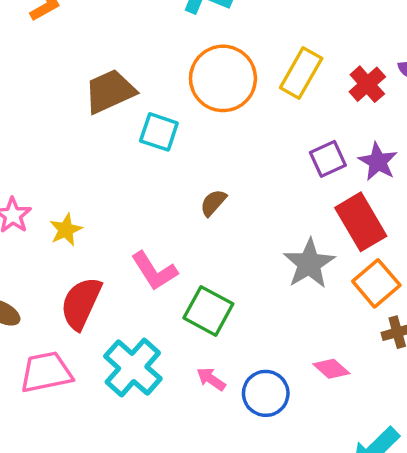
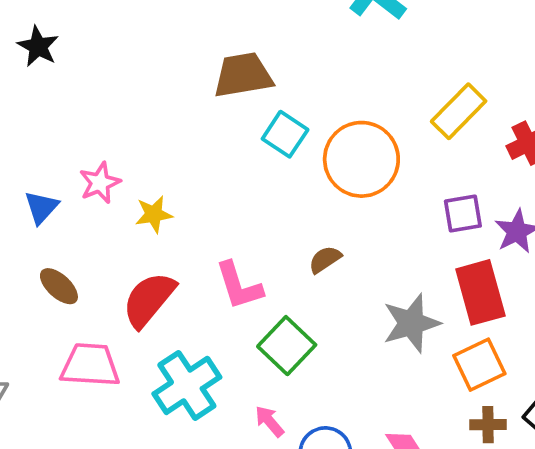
orange circle: (223, 78) -> (361, 159), moved
brown semicircle: (213, 203) -> (325, 259), moved

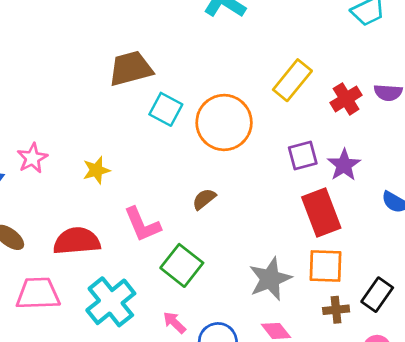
yellow star: (154, 214) -> (96, 170), moved
red semicircle: (149, 300) -> (77, 241), turned 51
gray star: (411, 323) -> (270, 279), moved
orange square: (479, 365) -> (326, 266), turned 33

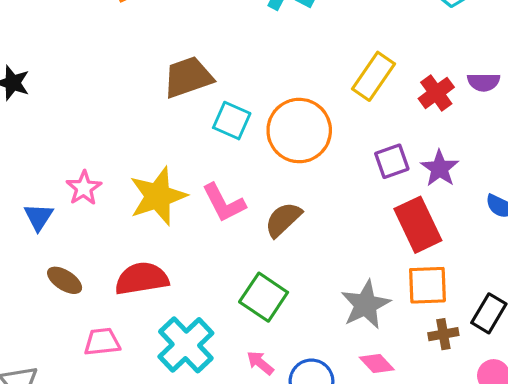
yellow star: (96, 170) -> (158, 196), size x1.8
brown semicircle: (204, 199) -> (283, 220), size x1.4
pink L-shape: (142, 224) -> (224, 203), moved
pink trapezoid: (38, 294) -> (102, 342), size x0.7

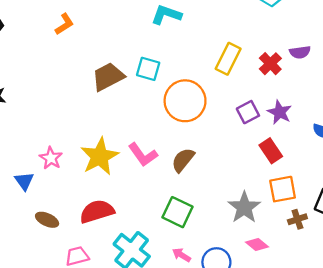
cyan square: (232, 121) -> (148, 69), moved
red rectangle: (418, 225) -> (271, 151), size x0.7

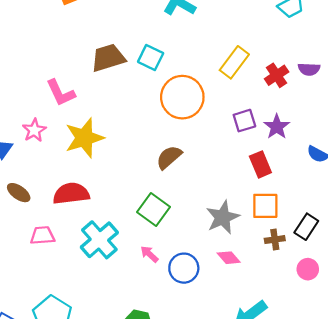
pink L-shape: (143, 155) -> (61, 93), moved

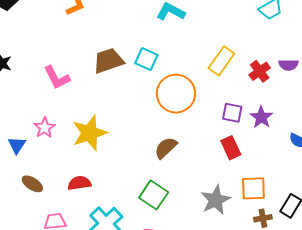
pink L-shape: (61, 93) -> (57, 77), moved
purple square: (244, 121) -> (232, 113), turned 30
red rectangle: (260, 164) -> (231, 148), moved
red semicircle: (71, 194) -> (79, 183), size x0.7

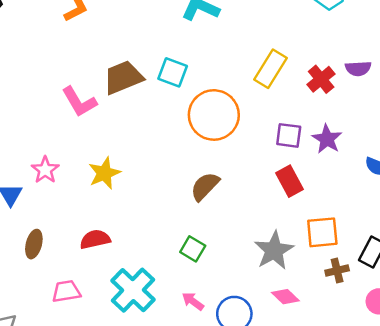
pink L-shape: (57, 77) -> (79, 102), moved
yellow star: (90, 133) -> (104, 173), size x0.7
brown ellipse: (32, 184) -> (34, 244), turned 75
green square: (154, 195) -> (193, 249), size x0.7

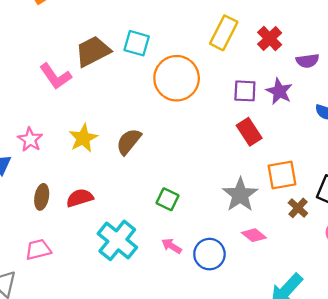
purple semicircle: (358, 69) -> (308, 61), moved
brown semicircle: (205, 186) -> (129, 142), moved
brown ellipse: (34, 244) -> (42, 197), moved
brown cross: (337, 270) -> (298, 208), turned -30
pink trapezoid: (66, 291) -> (38, 250), moved

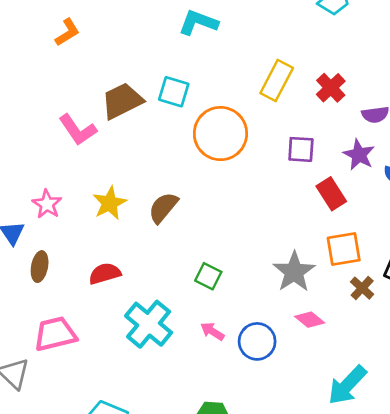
purple star: (279, 91) -> (359, 155), moved
red rectangle: (249, 132) -> (331, 194), moved
brown ellipse: (42, 197) -> (40, 267), moved
pink trapezoid: (38, 250) -> (55, 334), size x1.4

